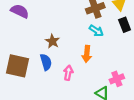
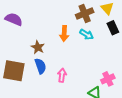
brown star: (52, 41) -> (38, 47), moved
orange arrow: (87, 54) -> (64, 33), moved

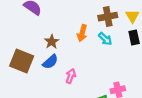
blue semicircle: (40, 66) -> (50, 62), turned 56

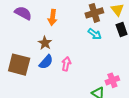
orange arrow: (82, 33) -> (52, 17), moved
pink arrow: (71, 76) -> (66, 64), moved

